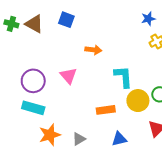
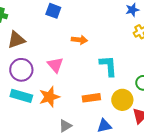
brown triangle: (34, 24) -> (16, 40), moved, turned -48
yellow circle: (138, 101) -> (122, 100), moved
orange star: (50, 135) -> (49, 97), moved

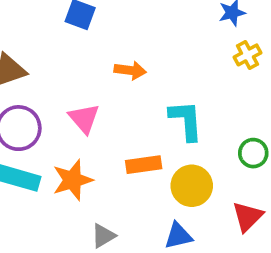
orange rectangle: (91, 98) -> (144, 165), moved
yellow circle: (122, 100) -> (192, 186), moved

